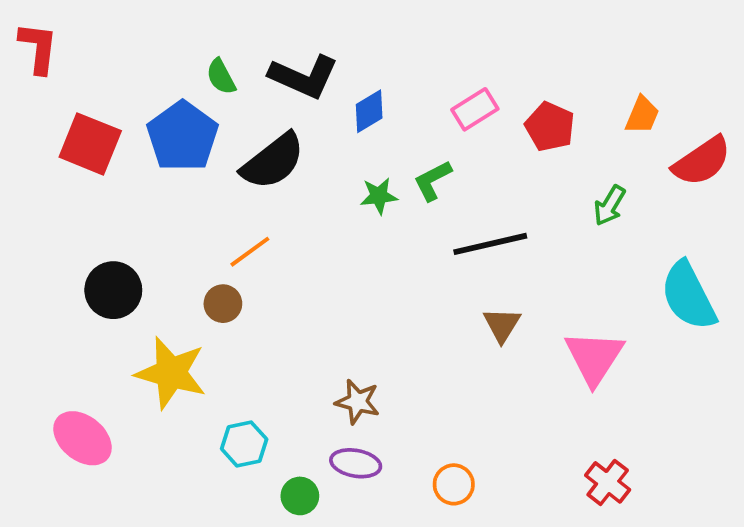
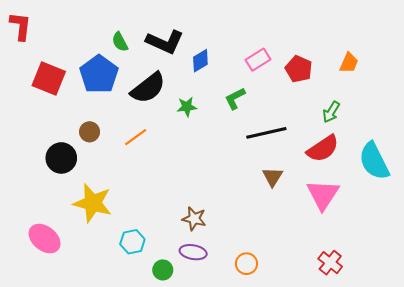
red semicircle: (702, 161) -> (323, 149), moved
green star: (379, 196) -> (187, 107), moved
brown circle: (223, 304) -> (90, 132), moved

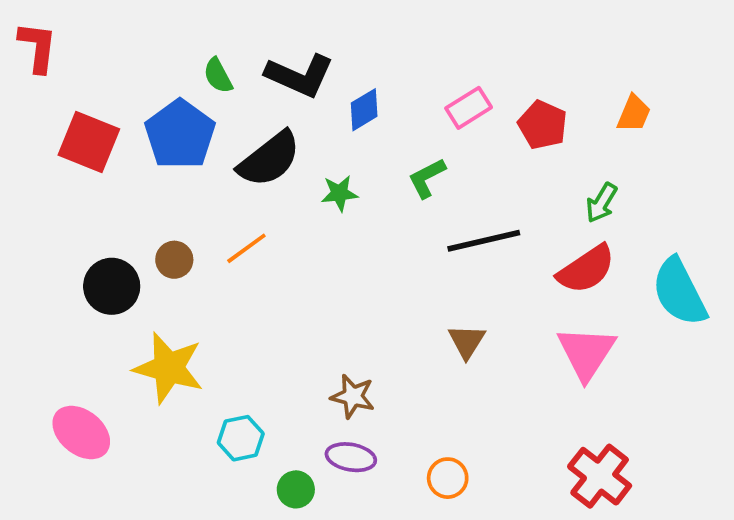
brown circle: (90, 132) -> (174, 260), moved
brown triangle: (273, 177) -> (467, 341), moved
red cross: (330, 263) -> (600, 476), size x1.4

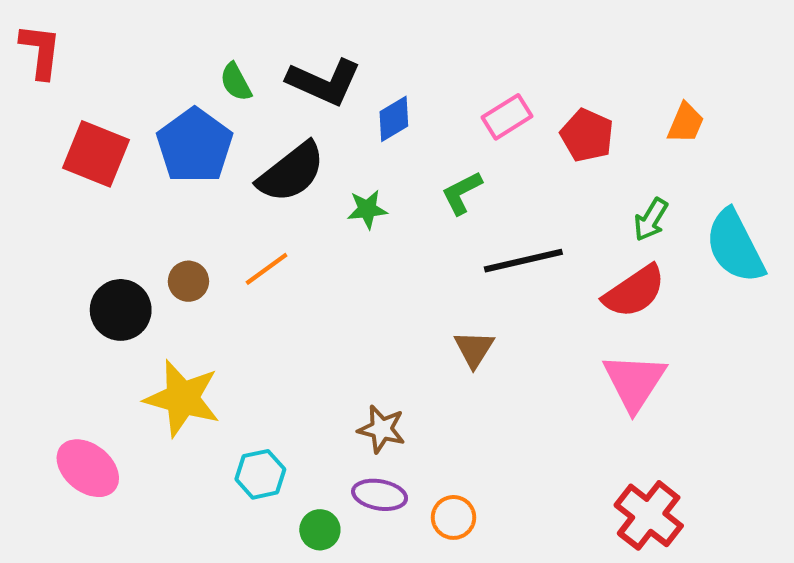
cyan semicircle: (679, 292) -> (735, 246), moved
brown triangle: (467, 341) -> (474, 349), moved
orange circle: (448, 478) -> (453, 517), moved

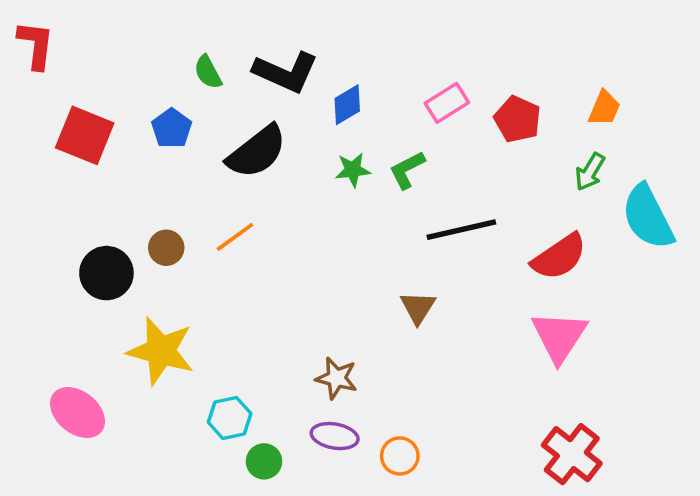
blue pentagon: (195, 146) -> (172, 128), size x0.6
green star: (367, 209) -> (353, 170), moved
green arrow: (651, 220) -> (590, 172), moved
green circle: (320, 530) -> (264, 461), moved

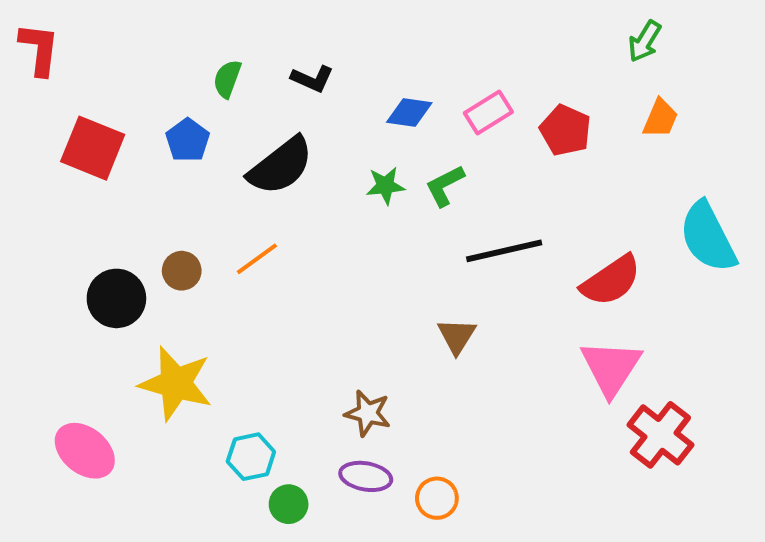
green semicircle: (208, 72) -> (227, 79), turned 48
black L-shape: (286, 72) -> (312, 79), size x0.6
blue diamond: (347, 105) -> (409, 112), moved, turned 39
green arrow: (590, 172) -> (645, 41), moved
red cross: (572, 454) -> (660, 435), moved

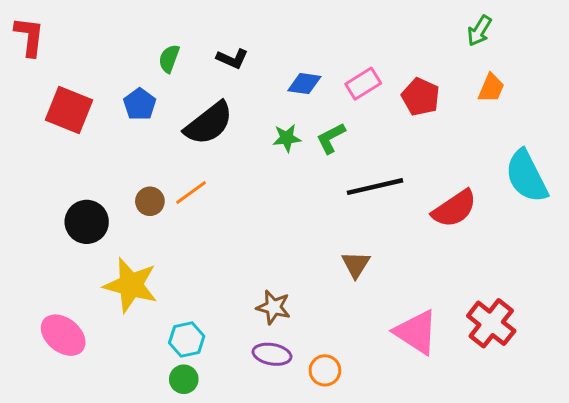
brown circle: (182, 271) -> (150, 201), moved
brown triangle: (457, 336) -> (356, 265), moved
pink triangle: (611, 368) -> (416, 332), moved, turned -30
green circle: (289, 504) -> (184, 379), moved

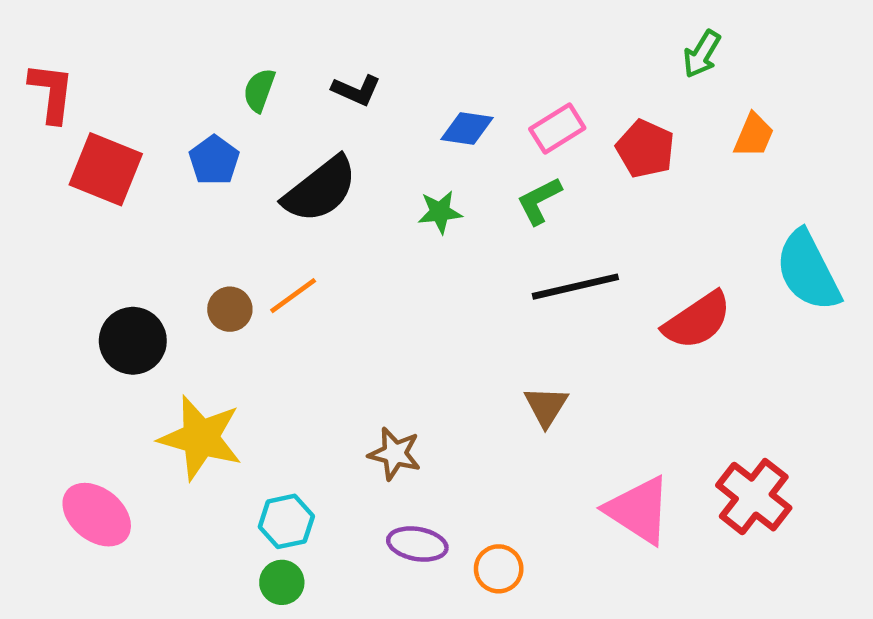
green arrow: (479, 31) -> (702, 54), moved
red L-shape: (29, 37) -> (52, 92), moved
green L-shape: (331, 138) -> (539, 201), moved
brown star: (273, 307) -> (395, 454), moved

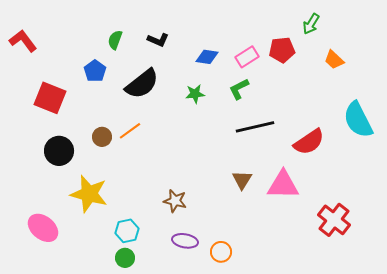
red L-shape: (52, 92) -> (23, 41), turned -44
orange trapezoid: (754, 135) -> (334, 60), turned 110
red pentagon: (645, 149) -> (282, 50), moved, turned -30
red square: (106, 169) -> (50, 98), moved
pink triangle: (639, 510) -> (283, 185), moved, turned -32

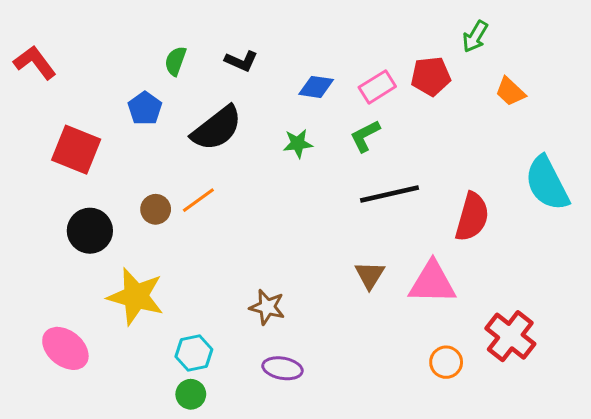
red semicircle: (309, 142) -> (472, 217), turned -40
orange circle: (221, 252) -> (446, 362), moved

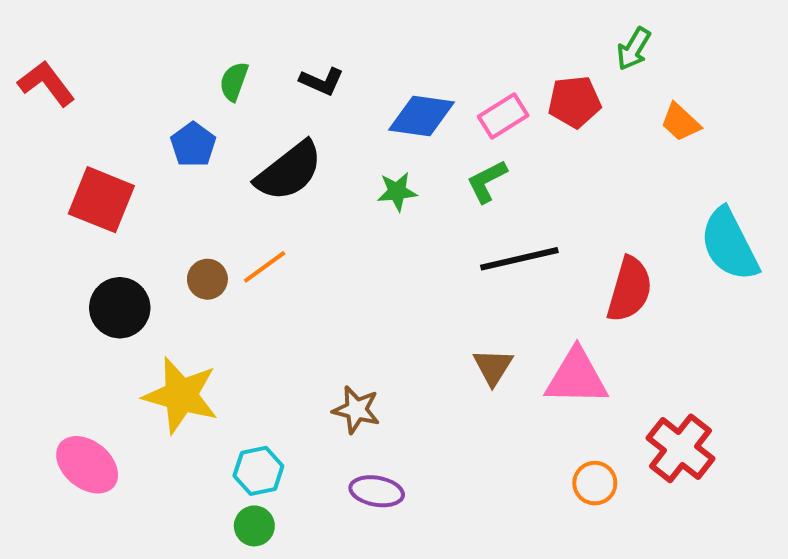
blue diamond: (316, 87) -> (422, 116), size x1.4

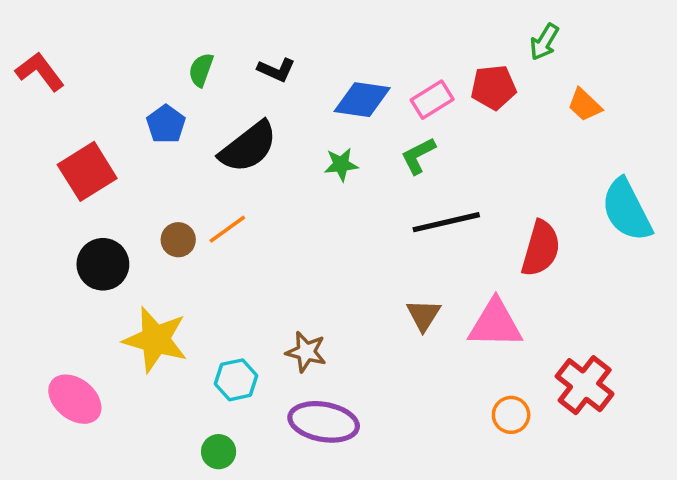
red square: (101, 200) -> (87, 171), turned 36
cyan hexagon: (258, 471) -> (236, 380), moved
purple ellipse: (377, 491) -> (324, 422), size x1.5

